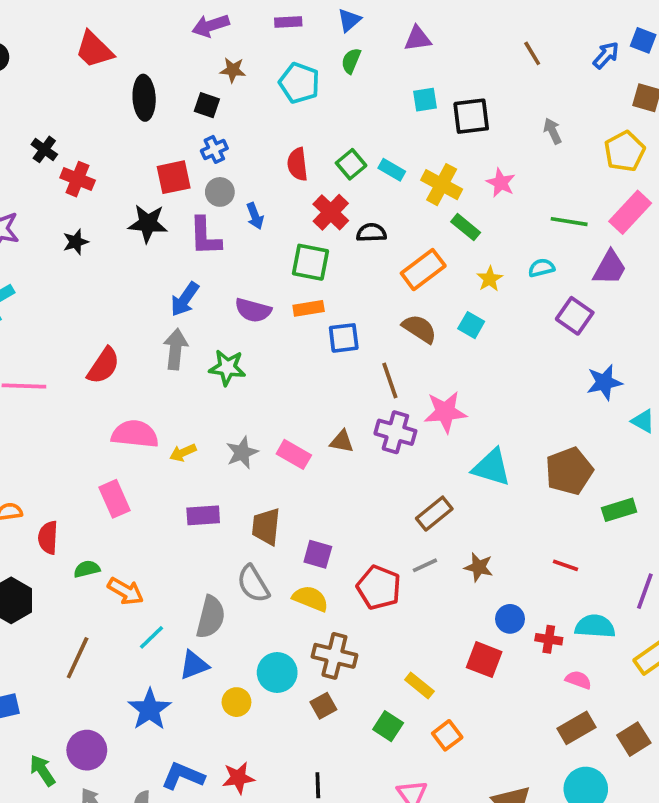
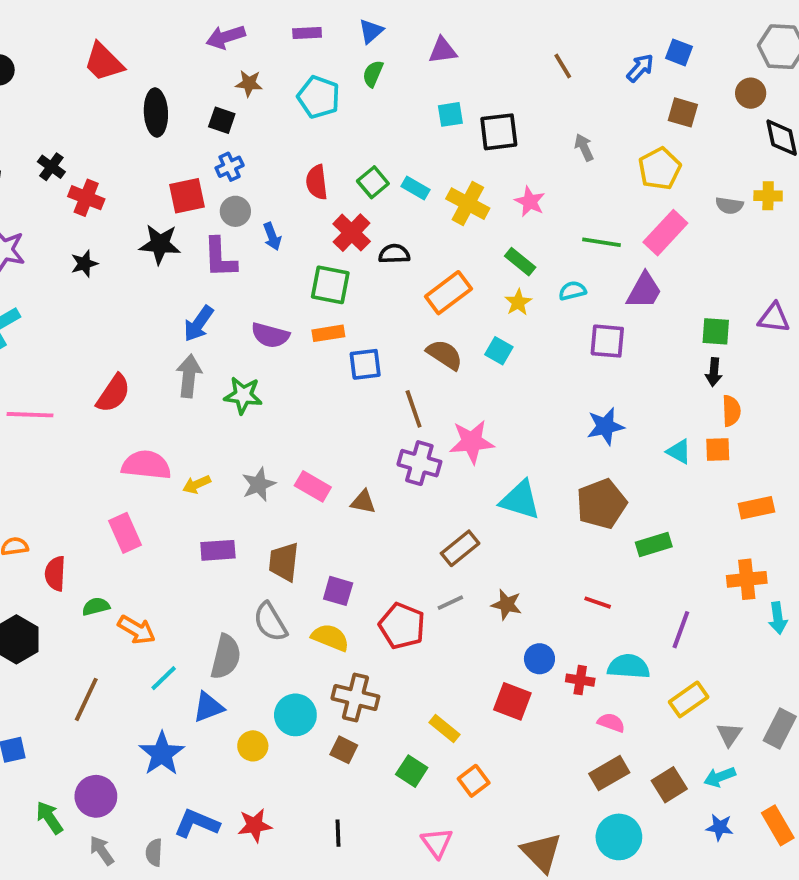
green rectangle: (466, 227) -> (520, 262), moved
purple square: (575, 316) -> (607, 341), turned -30
blue star: (604, 382) -> (605, 426), moved
brown triangle: (342, 441) -> (363, 502), moved
brown square: (323, 706) -> (344, 750), turned -35

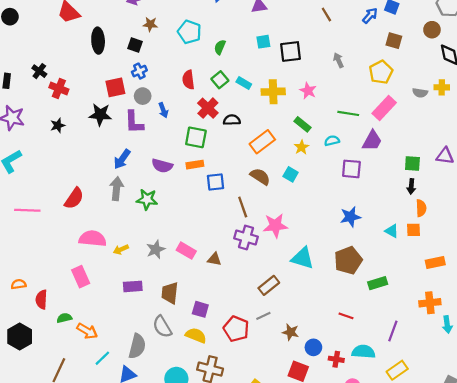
green semicircle: (373, 74) -> (220, 47), moved
yellow cross: (468, 204) -> (273, 92), turned -30
brown star: (507, 605) -> (291, 332), moved

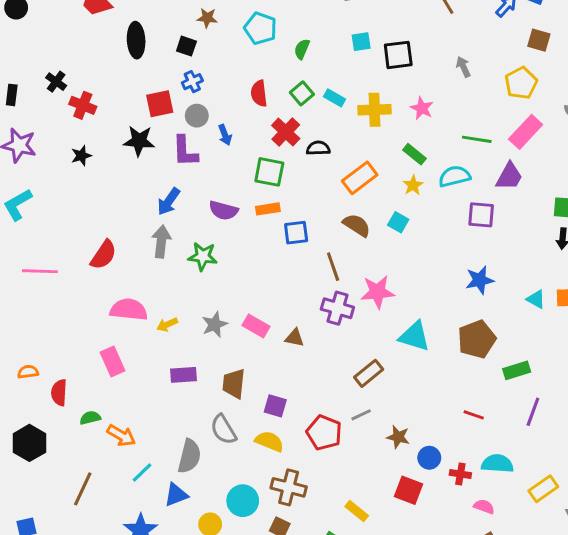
cyan semicircle: (332, 141) -> (454, 176), size x1.5
purple line: (393, 331) -> (533, 412), moved

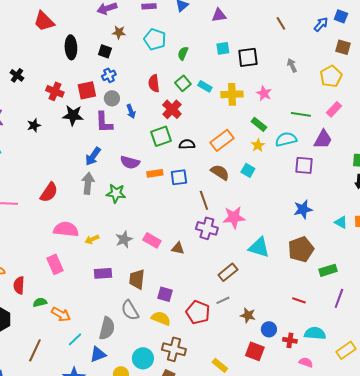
red cross: (83, 105) -> (55, 91), moved
pink rectangle: (526, 132) -> (334, 109), size x0.7
black semicircle: (318, 148) -> (187, 144), moved
green square: (269, 172) -> (161, 136), turned -30
orange rectangle: (268, 209) -> (155, 173), moved

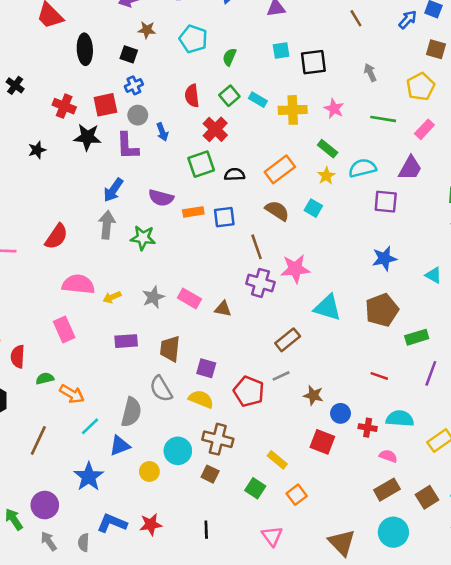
green line: (301, 114) -> (383, 119), moved

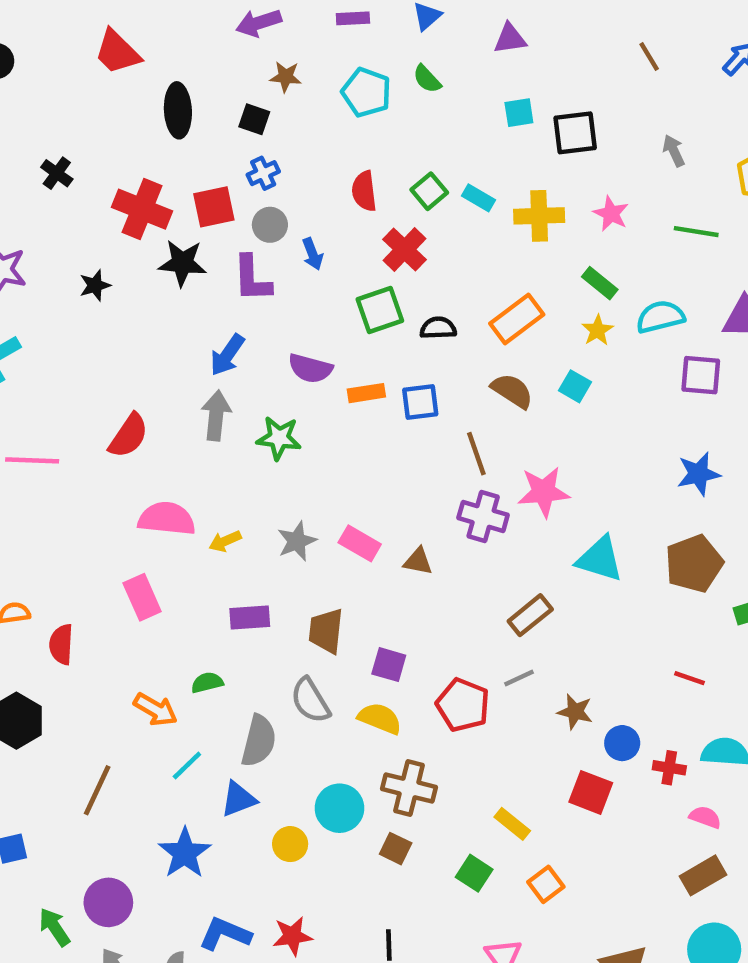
green semicircle: (229, 57) -> (427, 79), moved, turned -66
red cross: (64, 106) -> (142, 209), size x1.4
green semicircle: (45, 379) -> (207, 683), moved

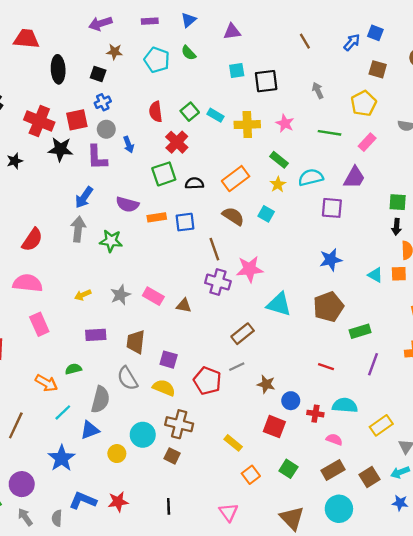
red trapezoid: (117, 52) -> (26, 39), turned 140
pink semicircle: (167, 519) -> (28, 283), moved
green square: (474, 873) -> (288, 469), moved

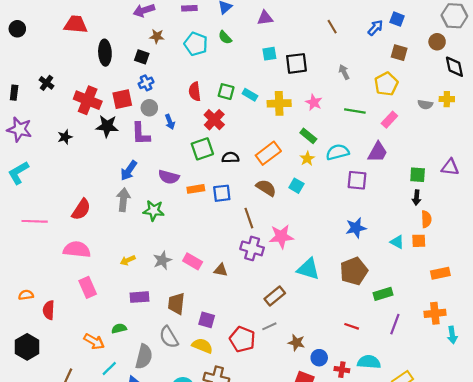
green square: (190, 112) -> (226, 92), turned -35

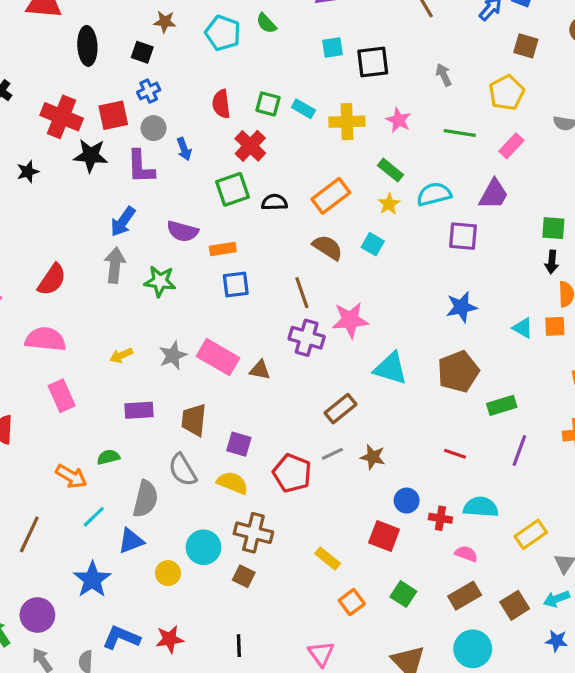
blue square: (222, 193) -> (236, 284), moved
pink rectangle: (193, 261) -> (218, 357), size x1.4
brown star: (296, 343) -> (373, 457), moved

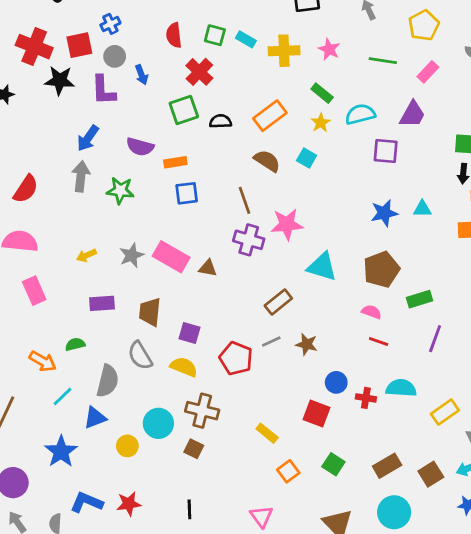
cyan triangle: (523, 328) -> (422, 209), moved, turned -30
pink semicircle: (466, 554) -> (372, 312), moved

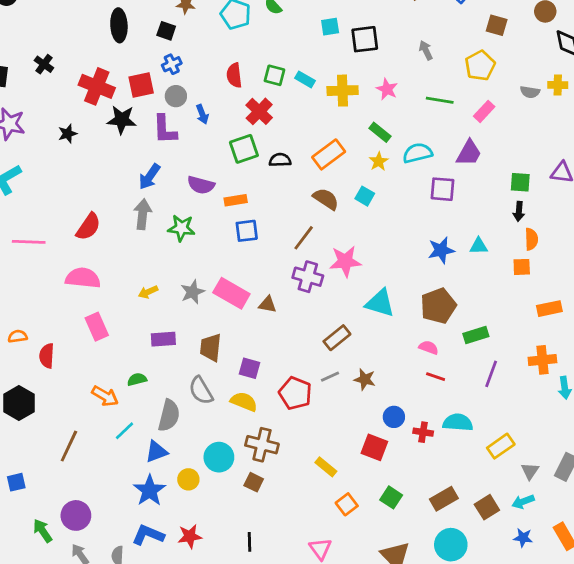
brown line: (244, 200) -> (304, 238), turned 56
blue star: (61, 452) -> (150, 490), moved

